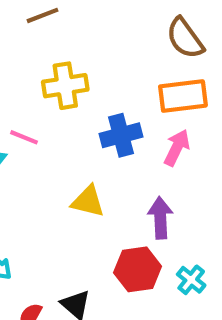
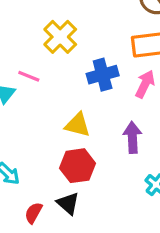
yellow cross: (65, 86) -> (60, 37), turned -36
red hexagon: (138, 269) -> (77, 166), moved

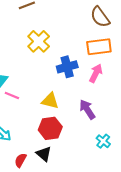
pink line: (29, 76) -> (12, 96), moved
purple arrow: (132, 137) -> (87, 109), turned -30

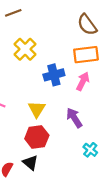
yellow triangle: (50, 101) -> (37, 109), turned 48

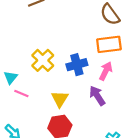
yellow cross: (25, 49) -> (43, 60), moved
purple arrow: (74, 118) -> (97, 96), moved

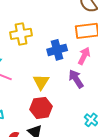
yellow cross: (43, 60) -> (21, 34), moved, turned 35

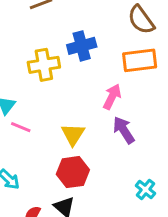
blue cross: (57, 50) -> (82, 46), moved
pink arrow: (84, 56) -> (112, 97), moved

